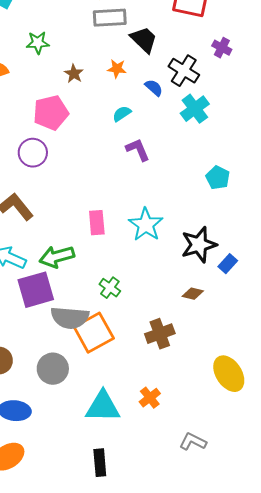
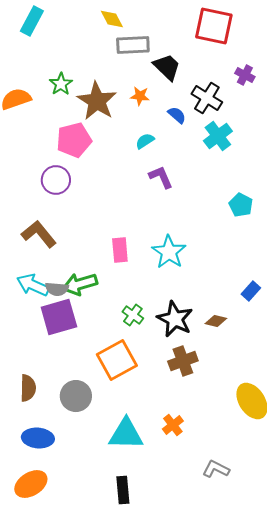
green star: (38, 43) -> (61, 84), moved, turned -30
brown star: (74, 74) -> (97, 101), size x2.0
black star: (199, 245) -> (175, 319), moved, turned -30
gray semicircle: (70, 318) -> (57, 289), moved, size x0.6

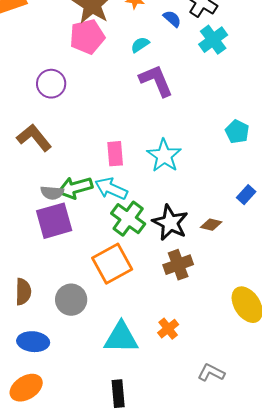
pink pentagon: (74, 140) -> (87, 37), moved
purple L-shape: (161, 177) -> (156, 81), size x1.4
cyan pentagon: (241, 205) -> (237, 132), moved
cyan arrow: (33, 285) -> (111, 189), moved
green cross: (133, 315) -> (128, 219), size x1.6

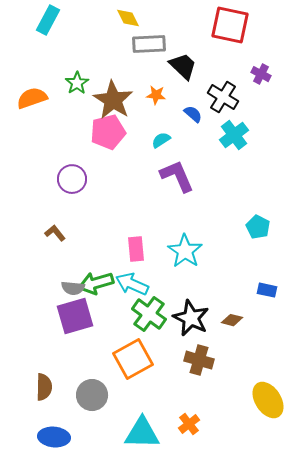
brown L-shape: (34, 138) -> (55, 233), size x0.6
blue rectangle: (246, 195) -> (267, 290), turned 60
brown cross: (178, 265) -> (199, 360), turned 36

